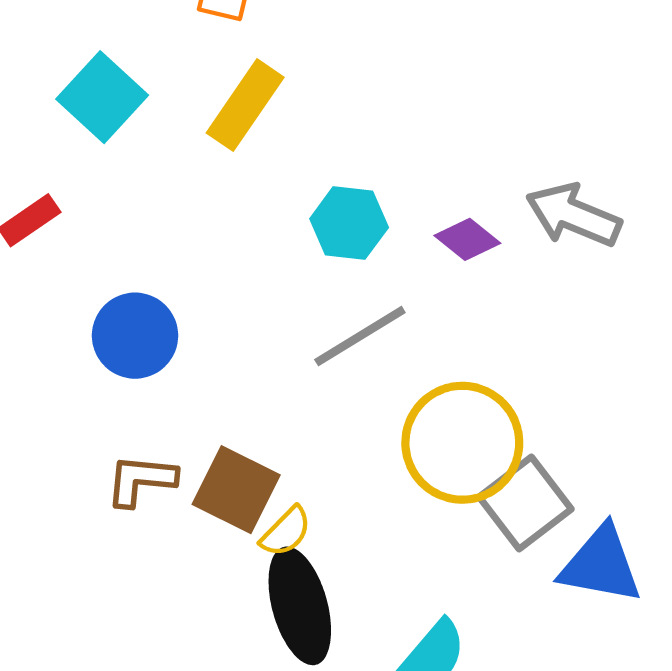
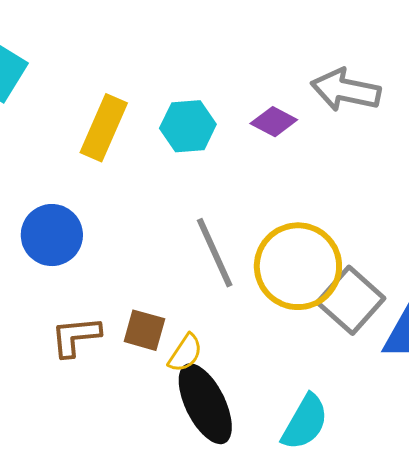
yellow rectangle: (245, 105) -> (104, 128), moved
gray line: (360, 336) -> (215, 253), moved, turned -72
brown square: (236, 490) -> (144, 330), size x0.7

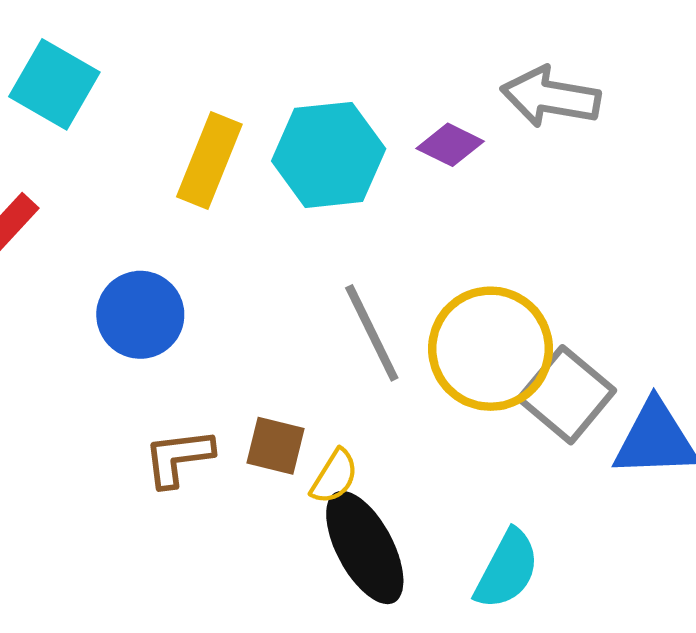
cyan hexagon: (188, 126) -> (329, 155), size x1.4

